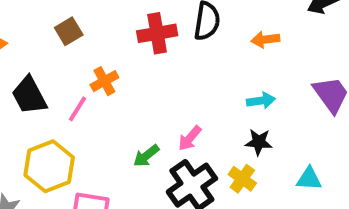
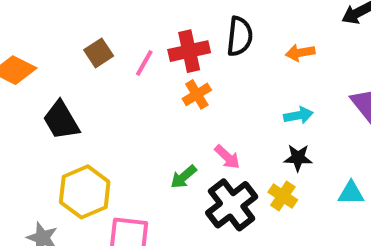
orange cross: (104, 81) -> (197, 94), moved
pink line: (77, 109) -> (144, 63), moved
pink arrow: (190, 138) -> (227, 157), turned -84

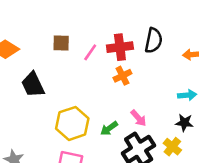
brown square: (99, 53) -> (61, 43), turned 30
yellow hexagon: (85, 192) -> (72, 123), moved

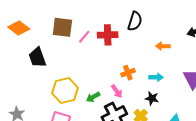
black semicircle: (154, 40) -> (135, 21), moved
brown square: (61, 43) -> (62, 27), size x1.5
orange cross: (122, 76) -> (128, 73), moved

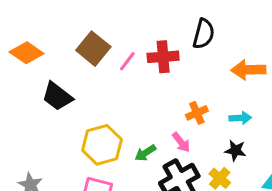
brown square: (62, 27) -> (93, 49), turned 35
orange arrow: (163, 46) -> (248, 70), size x1.5
black trapezoid: (37, 57) -> (57, 96), turned -30

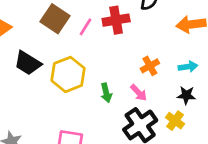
yellow hexagon: (102, 145) -> (68, 74), moved
green arrow: (145, 153) -> (106, 93), moved, turned -66

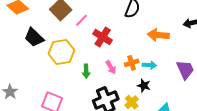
red cross: (116, 20) -> (103, 37), moved, turned 30
orange cross: (150, 66) -> (132, 63), moved
pink arrow: (139, 93) -> (111, 67), moved

